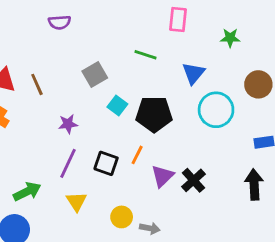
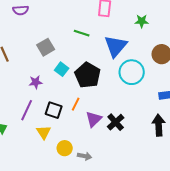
blue triangle: (193, 73) -> (116, 46), size x1.4
black pentagon: (154, 114) -> (88, 75), turned 30
purple star: (68, 124) -> (36, 82), moved
yellow triangle: (76, 201) -> (44, 132), moved

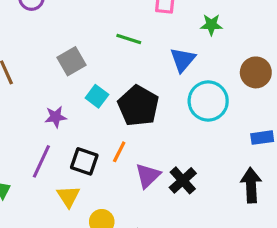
green star: (142, 21) -> (211, 25), moved
blue triangle: (116, 46) -> (183, 60), size x0.7

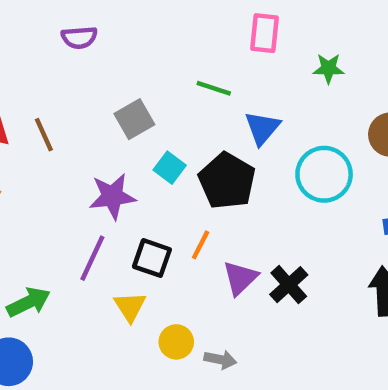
blue triangle: (183, 60) -> (262, 128), moved
purple star: (56, 117) -> (112, 196), size x1.5

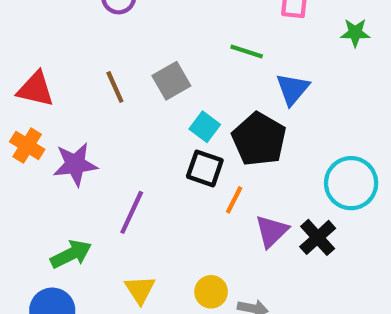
brown line: (44, 135) -> (115, 87), moved
cyan circle: (324, 174) -> (351, 183), moved
purple star: (112, 196) -> (75, 164), moved
black square: (152, 258) -> (205, 168), moved
yellow triangle: (130, 307) -> (140, 290), moved

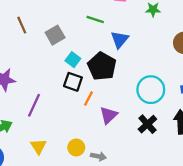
brown line: (115, 87) -> (22, 25), moved
black cross: (318, 237) -> (147, 124), moved

